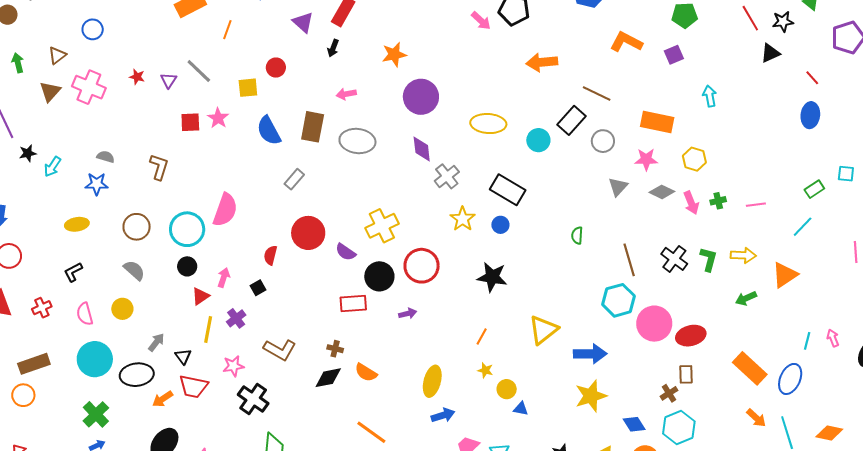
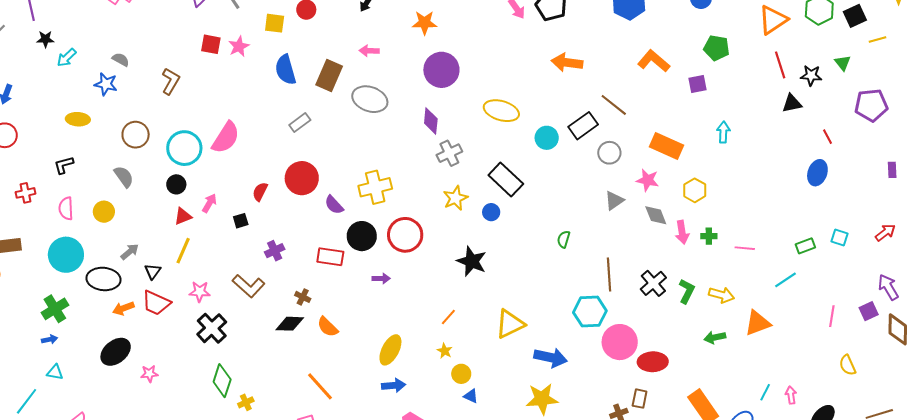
gray diamond: (662, 192) -> (656, 215), turned 30
purple cross: (236, 318) -> (275, 251), moved

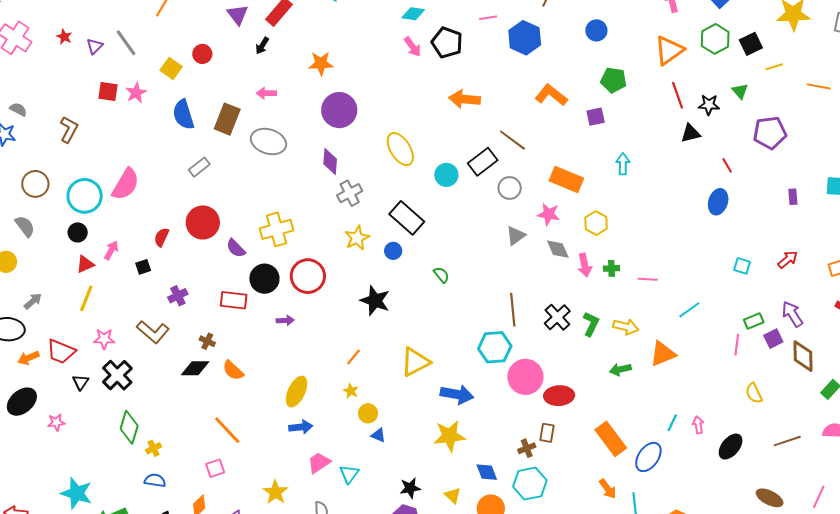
yellow square: (275, 23) -> (171, 68), turned 30
yellow ellipse: (501, 111) -> (400, 149), turned 44
green semicircle: (564, 239) -> (441, 275), moved, turned 126
green rectangle: (805, 246) -> (754, 321), moved
black triangle: (153, 271) -> (81, 382), moved

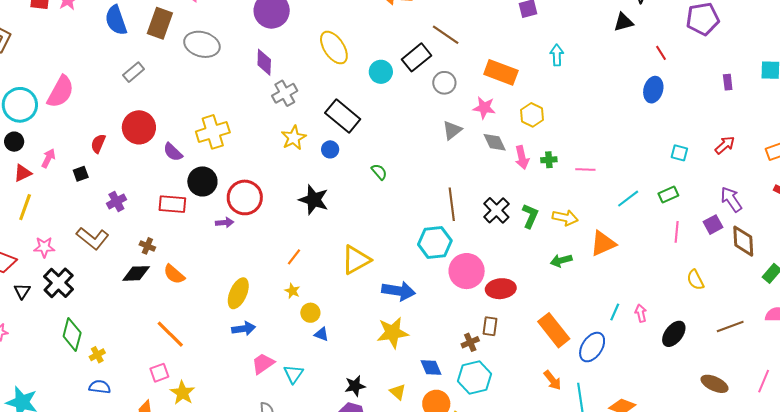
red circle: (308, 276) -> (245, 197), moved
green rectangle: (754, 321) -> (668, 194), moved
yellow star: (275, 492) -> (182, 393), moved

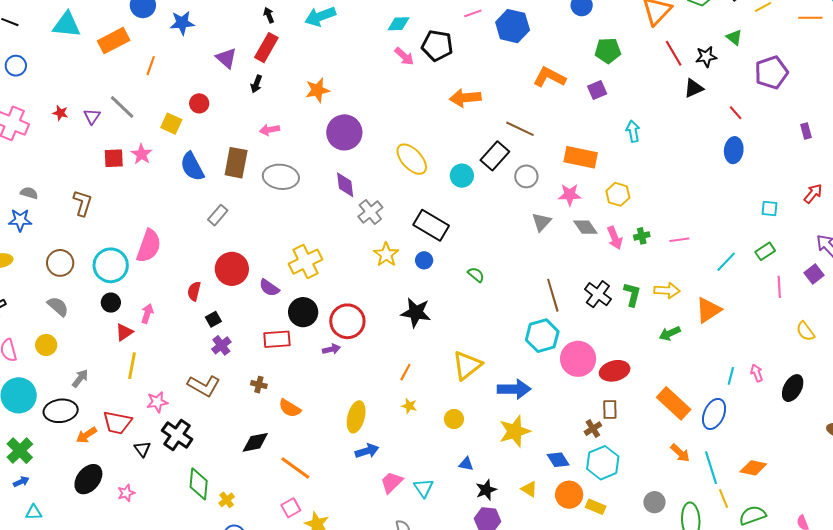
black square: (81, 174) -> (213, 319), moved
black diamond: (136, 273) -> (255, 442), moved
yellow circle: (310, 313) -> (454, 419), moved
blue triangle: (321, 334) -> (466, 464), moved

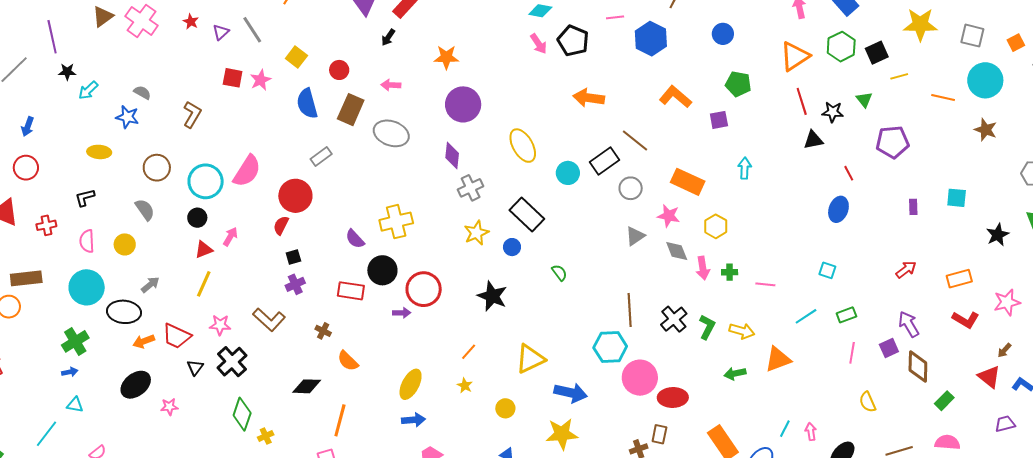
red circle: (199, 103) -> (339, 70), moved
cyan square: (769, 209) -> (827, 270), moved
red circle: (232, 269) -> (295, 196), moved
orange line: (295, 468) -> (340, 420), turned 56

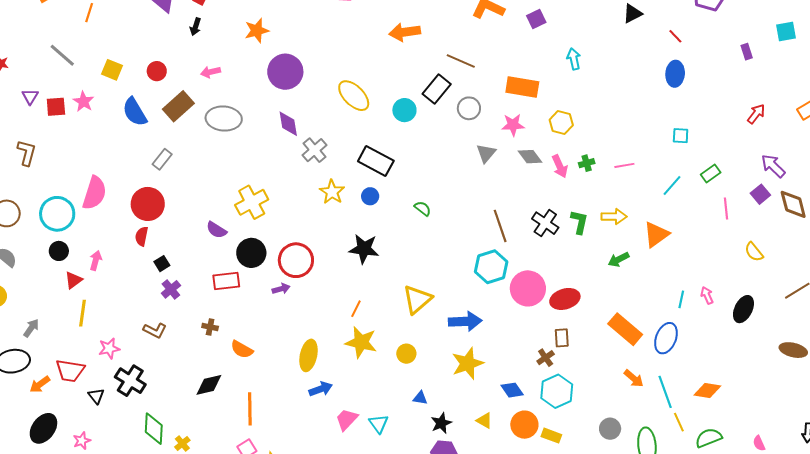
purple triangle: (221, 32) -> (30, 97), moved
brown rectangle: (351, 110) -> (178, 106), turned 40
brown L-shape: (269, 320) -> (155, 330), size x0.7
yellow star: (465, 386) -> (361, 342), size x2.0

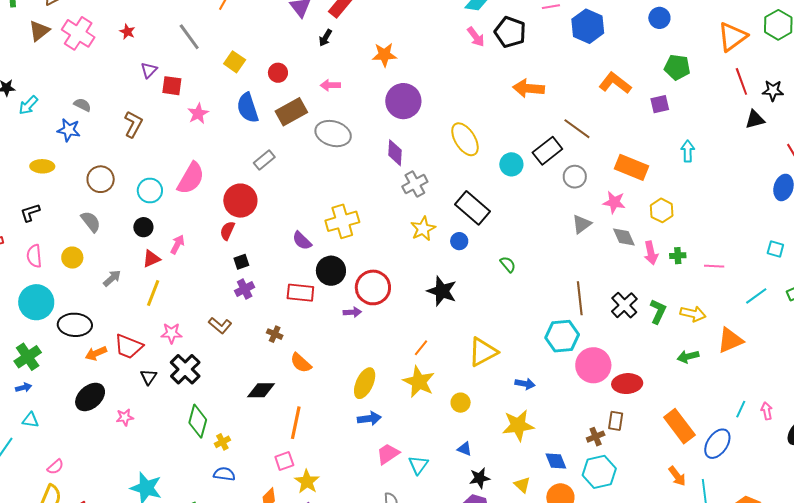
pink star: (84, 102) -> (198, 114), moved
cyan circle: (57, 214) -> (150, 190), size x0.7
blue arrow: (465, 321) -> (525, 384), size x0.6
gray arrow: (31, 328) -> (112, 278), moved

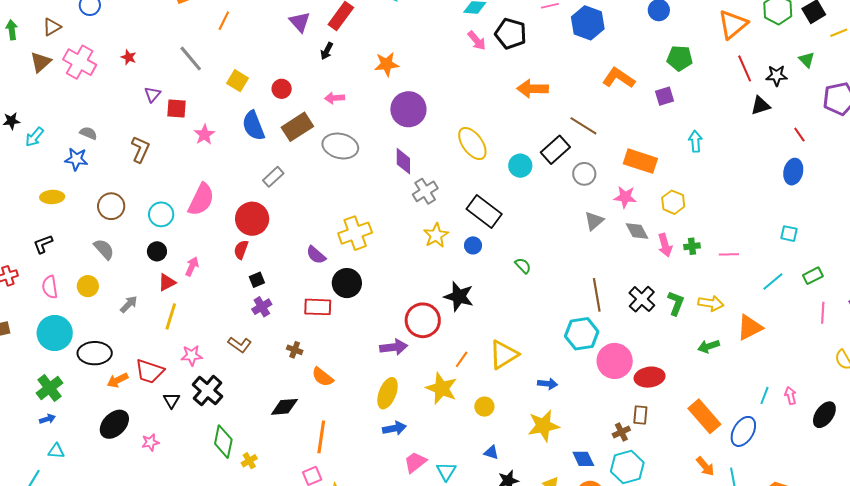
red circle: (373, 287) -> (423, 320), moved
purple arrow: (352, 312) -> (394, 347), moved, size x1.5
orange line: (421, 348) -> (462, 359), moved

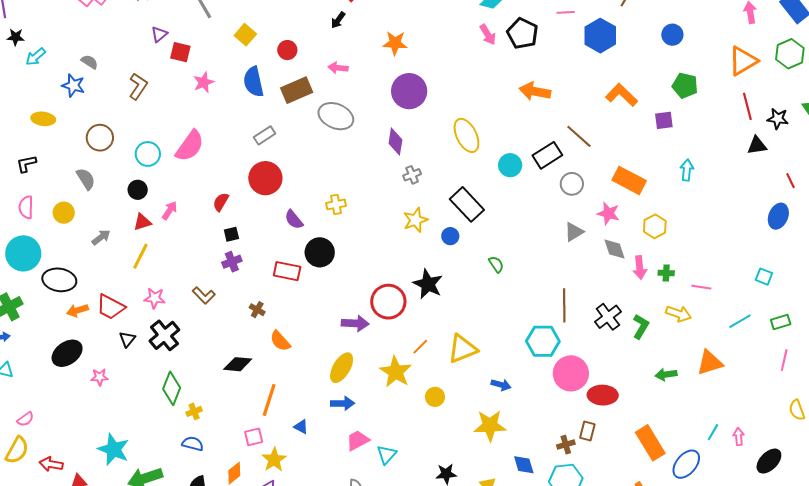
gray cross: (425, 191) -> (412, 175), size x0.7
red circle: (252, 219) -> (265, 178), moved
yellow cross: (355, 233) -> (336, 204), size x0.6
yellow arrow: (711, 303) -> (678, 314), moved
blue triangle: (491, 453) -> (301, 427), moved

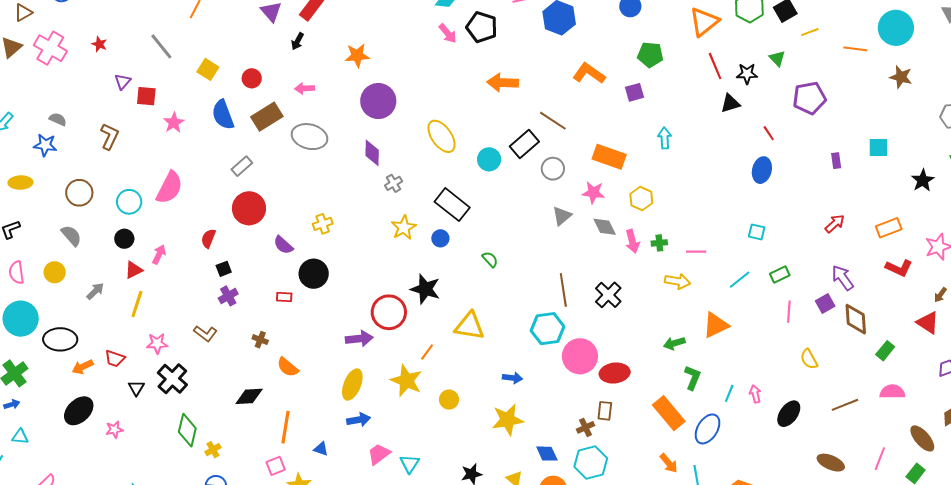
red rectangle: (287, 271) -> (284, 297), size x0.6
red trapezoid: (111, 307) -> (115, 359), size x0.7
green L-shape: (641, 327) -> (693, 378), moved
yellow triangle: (462, 349) -> (470, 326), moved, turned 40

